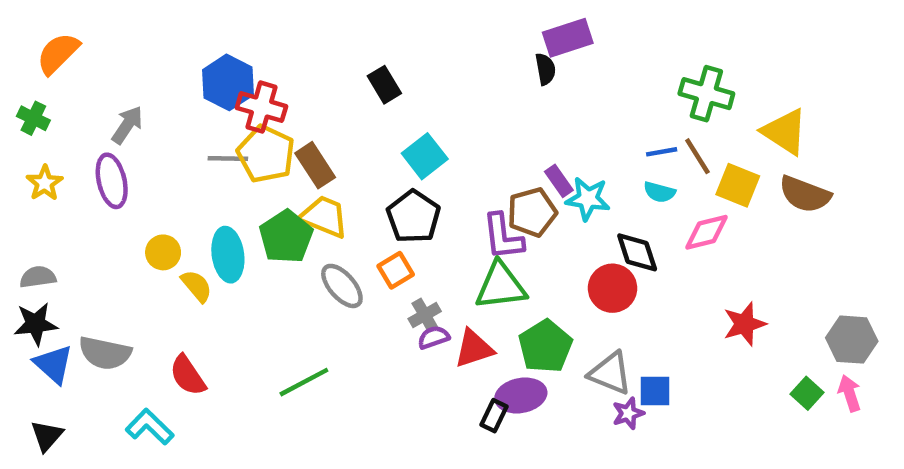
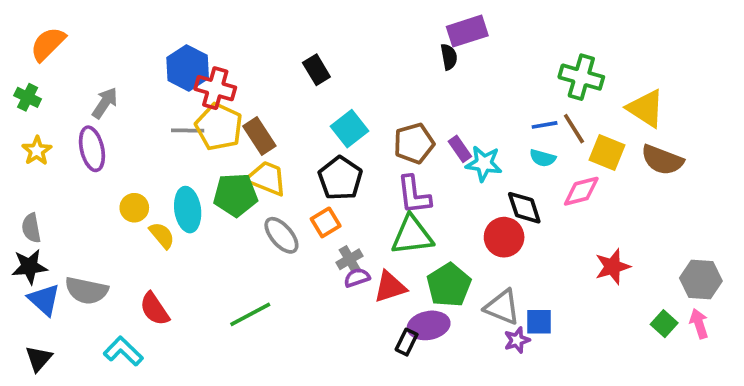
brown pentagon: (532, 212) -> (414, 143), moved
green pentagon: (286, 237) -> (235, 195), turned 30
gray semicircle: (38, 277) -> (31, 228), turned -92

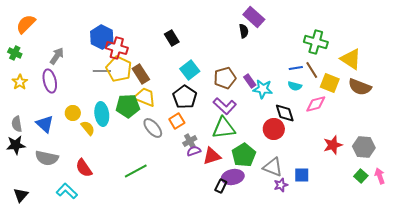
purple rectangle: (467, 31) -> (254, 17), turned 60
purple L-shape: (414, 195) -> (225, 106), turned -40
gray hexagon: (701, 279) -> (364, 147), moved
blue triangle: (44, 300) -> (45, 124), moved
blue square: (539, 322) -> (302, 175), moved

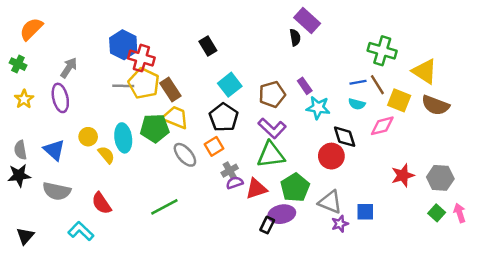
purple rectangle: (250, 81) -> (305, 86), moved

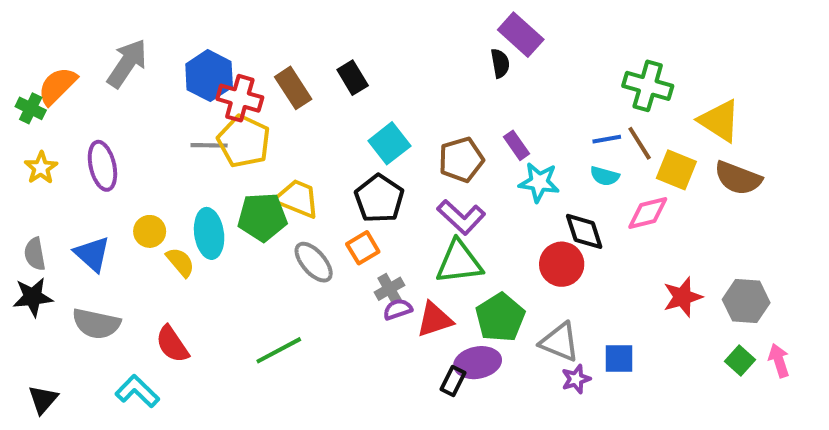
orange semicircle: (31, 29) -> (57, 86), moved
gray arrow: (69, 68) -> (127, 63), moved, size x1.4
brown rectangle: (170, 89) -> (293, 88), moved

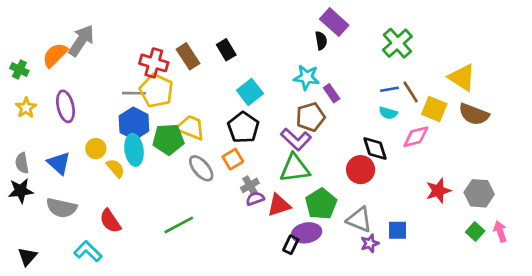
blue hexagon: (209, 76) -> (134, 124), moved
orange semicircle: (57, 86) -> (55, 55), moved
green cross: (648, 86) -> (397, 43), moved, turned 32
brown pentagon: (461, 160) -> (310, 117), moved
cyan star: (539, 182) -> (307, 77), moved

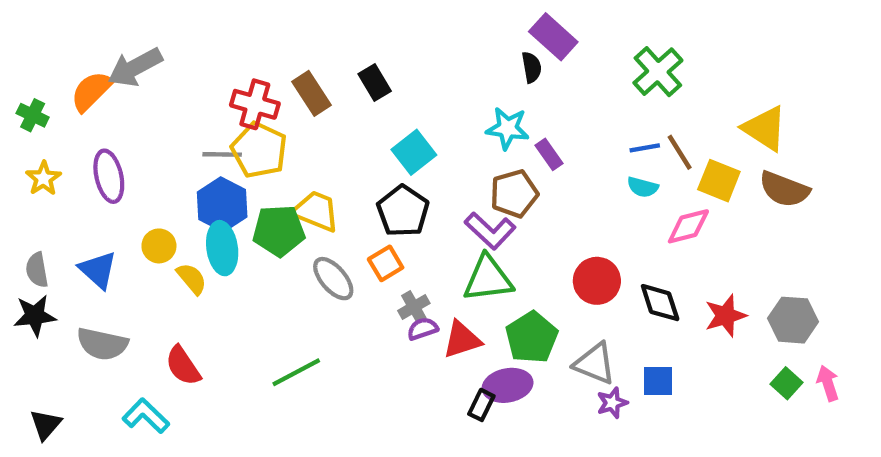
gray arrow: (81, 41) -> (135, 67), turned -152
black diamond: (375, 149) -> (660, 303), moved

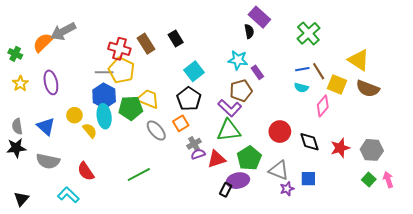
pink diamond: (688, 226) -> (323, 106), turned -35

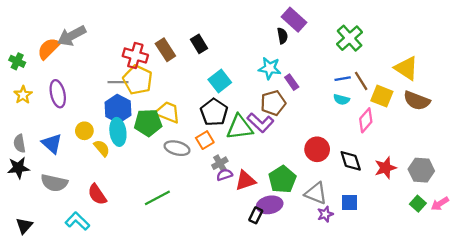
gray ellipse: (156, 131) -> (177, 148), turned -35
green triangle: (229, 131) -> (240, 127), moved
pink arrow: (388, 180) -> (440, 204), turned -105

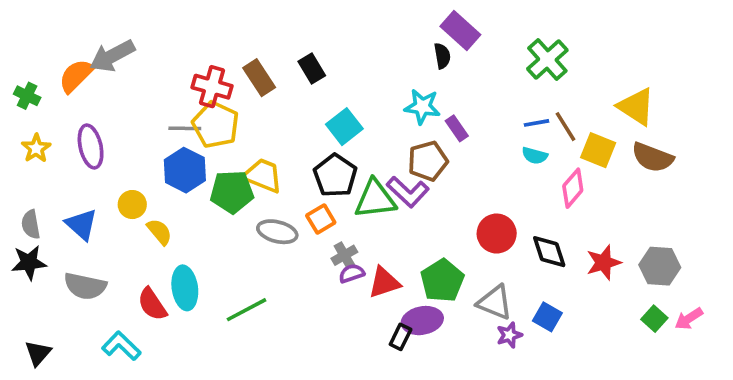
cyan ellipse: (118, 132) -> (185, 288), moved
blue square: (350, 203) -> (547, 317), turned 30

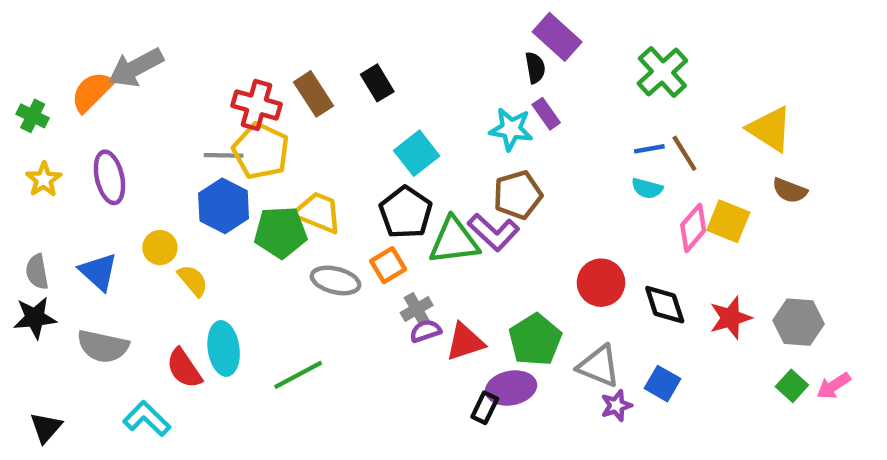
purple rectangle: (457, 128) -> (546, 114), moved
yellow square: (598, 150) -> (728, 221), moved
brown semicircle: (653, 157) -> (790, 191), size x0.7

